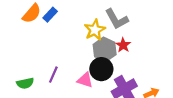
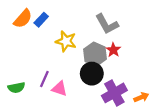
yellow star: (95, 30) -> (66, 41), moved, turned -30
pink triangle: (85, 80) -> (59, 89), moved

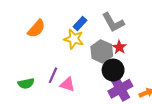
orange semicircle: (23, 19) -> (36, 29), moved
blue rectangle: (41, 20) -> (80, 23), moved
black circle: (92, 74) -> (113, 70), moved

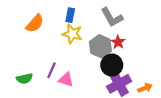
blue rectangle: (80, 23) -> (70, 15), moved, turned -32

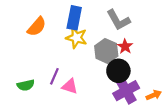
blue rectangle: (70, 15) -> (74, 18), size x1.5

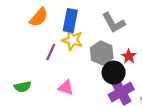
orange semicircle: (37, 27) -> (39, 17), moved
red star: (125, 47) -> (129, 56), moved
purple line: (54, 76) -> (51, 52), moved

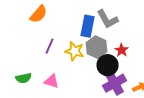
blue rectangle: (70, 21) -> (88, 26), moved
yellow star: (72, 40) -> (75, 51), moved
pink triangle: (66, 88) -> (52, 81), moved

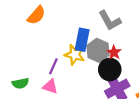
blue rectangle: (88, 26) -> (82, 40), moved
purple line: (50, 46) -> (53, 66), moved
red star: (122, 50) -> (114, 52), moved

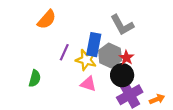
purple line: (53, 66) -> (64, 52), moved
green semicircle: (20, 83) -> (35, 78), moved, turned -63
pink triangle: (50, 86) -> (88, 84), moved

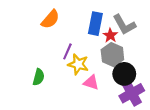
blue rectangle: (94, 45) -> (95, 24), moved
red star: (126, 58) -> (110, 35), moved
yellow star: (86, 60) -> (78, 64), moved

